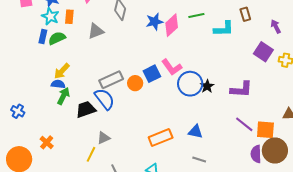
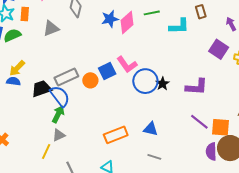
green arrow: (63, 96) -> (58, 114), moved
black trapezoid: (86, 109) -> (42, 89), moved

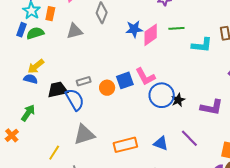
gray rectangle: (66, 77) -> (84, 81), size x0.6
green arrow: (58, 114) -> (28, 113), moved
purple line: (199, 122) -> (189, 138), moved
gray triangle: (59, 135) -> (84, 135), moved, size x1.6

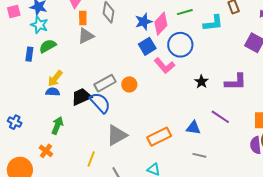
orange rectangle: (50, 14) -> (83, 18), moved
blue rectangle: (21, 30) -> (29, 54), moved
blue square: (125, 80) -> (147, 46), moved
gray rectangle: (84, 81) -> (105, 83), size x1.5
blue circle: (162, 95) -> (180, 45), moved

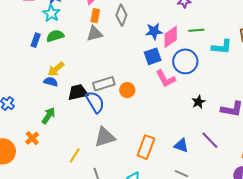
orange rectangle: (159, 137) -> (146, 147), turned -55

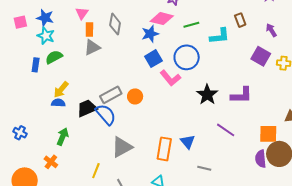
pink diamond: (171, 37) -> (162, 19), moved, turned 60
black star: (198, 102) -> (207, 95), size x1.5
blue triangle: (181, 145) -> (188, 142), moved, turned 42

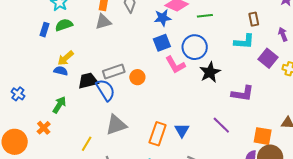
cyan L-shape: (220, 36) -> (244, 42), moved
black star: (207, 95) -> (210, 72), moved

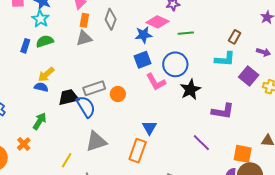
brown rectangle: (254, 19) -> (235, 37), turned 40
purple arrow: (283, 34) -> (263, 52), turned 128
blue triangle: (182, 130) -> (149, 128), moved

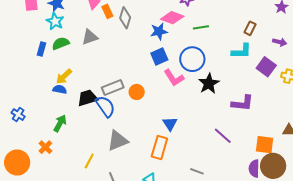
orange rectangle: (84, 20) -> (107, 11), moved, turned -32
gray triangle: (84, 38) -> (90, 37), moved

